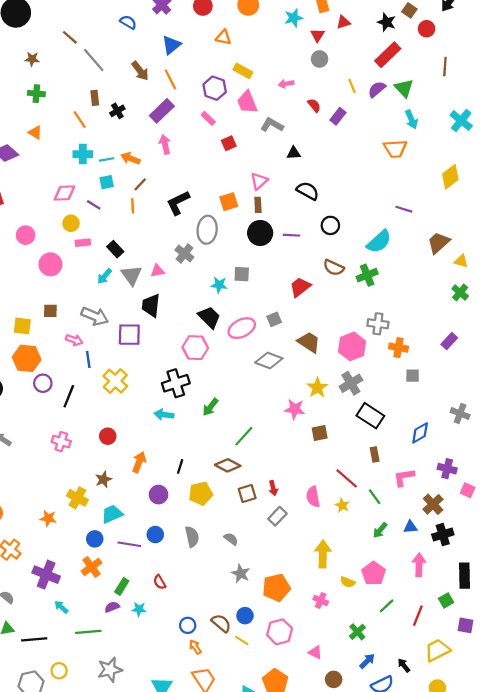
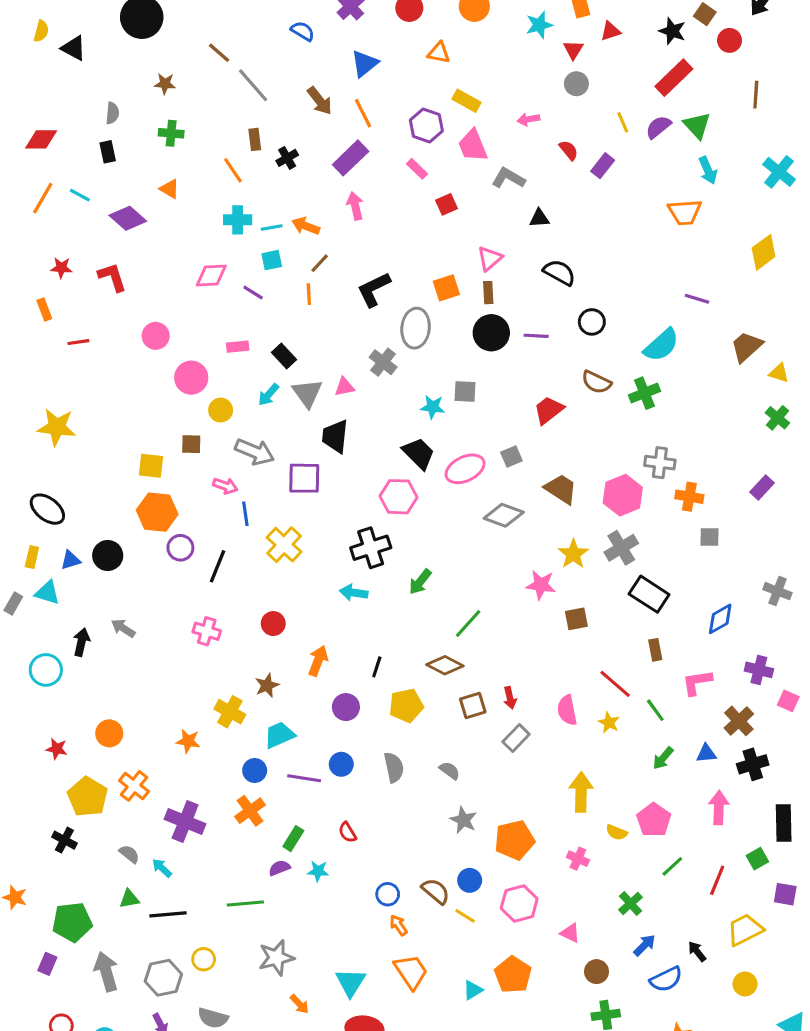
yellow circle: (71, 223) -> (221, 410), moved
cyan arrow: (61, 607) -> (162, 868), moved

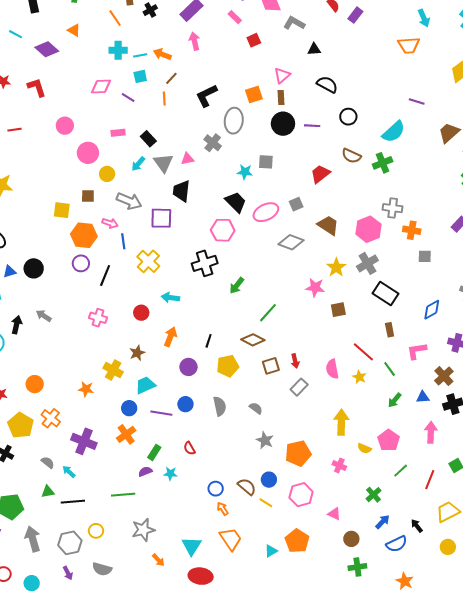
orange hexagon: (157, 512) -> (84, 235), moved
cyan arrow: (354, 593) -> (170, 298), moved

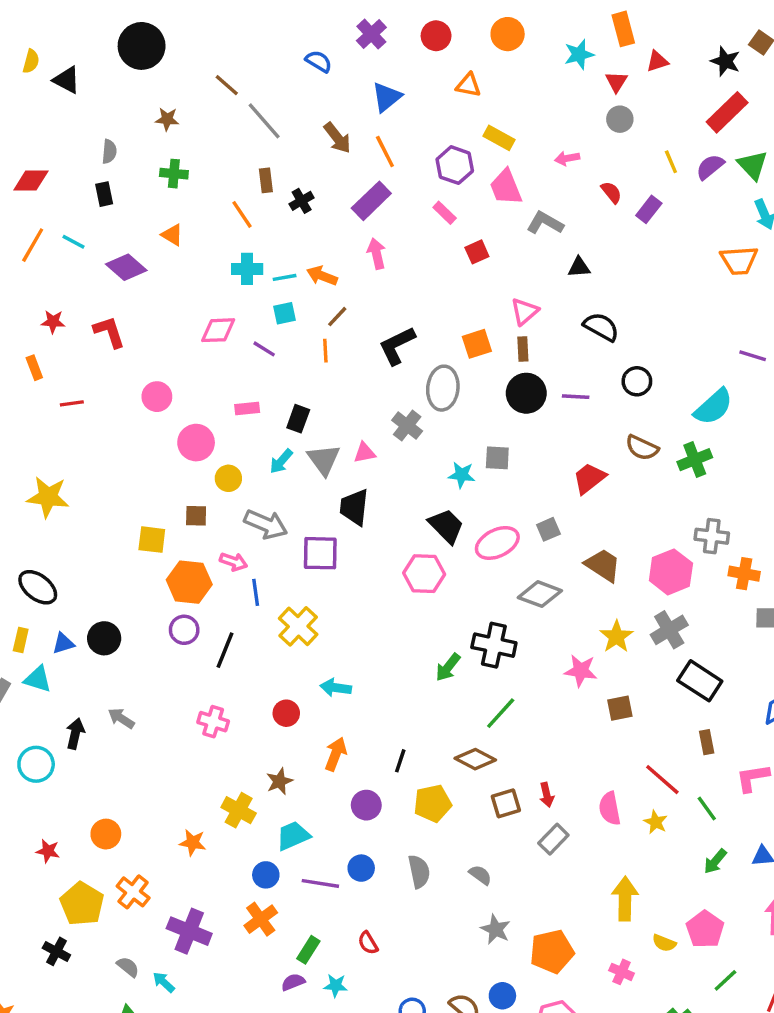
black rectangle: (148, 139) -> (298, 419), turned 63
black cross: (205, 263) -> (494, 645), moved, turned 30

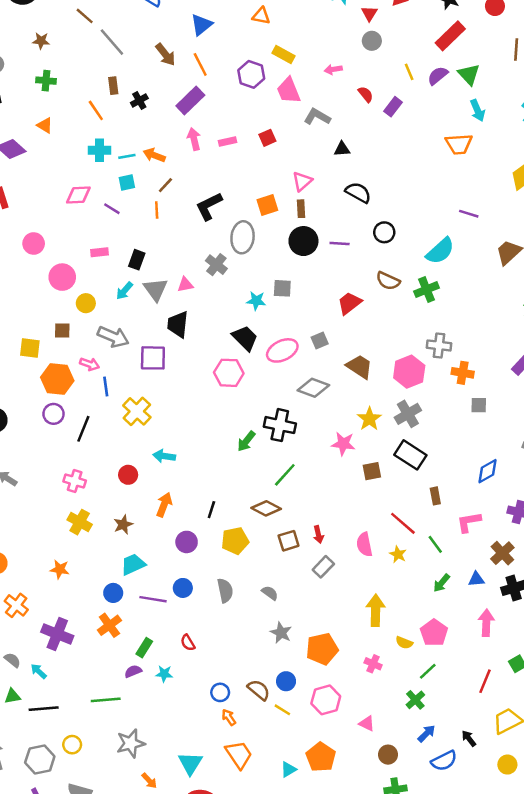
pink rectangle: (445, 213) -> (228, 142), moved, turned -56
black rectangle: (700, 681) -> (410, 455), moved
yellow cross: (239, 810) -> (80, 522), moved
green line: (725, 980) -> (428, 671), moved

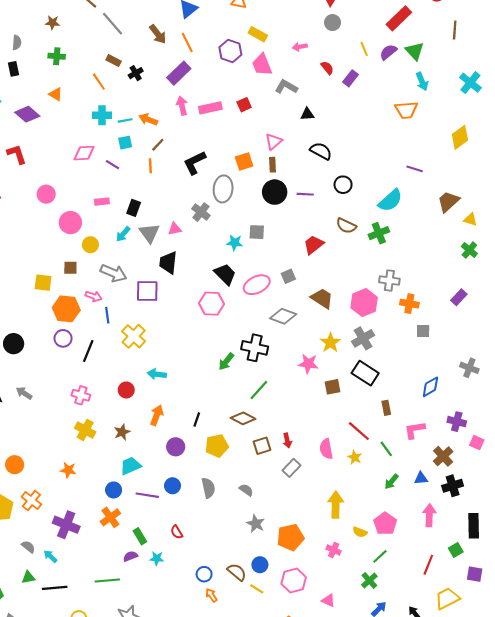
brown rectangle: (113, 86) -> (114, 60), turned -56
pink rectangle: (228, 142) -> (210, 108), size x1.5
green rectangle: (144, 648) -> (140, 536), turned -63

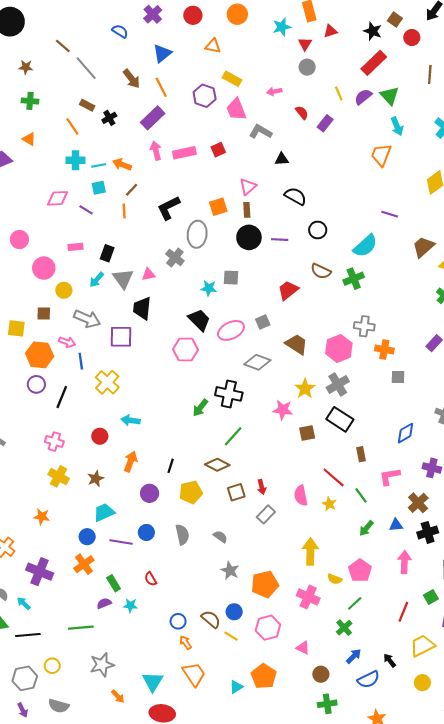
orange trapezoid: (406, 110) -> (381, 155), turned 115
pink cross: (334, 550) -> (308, 597), size x1.5

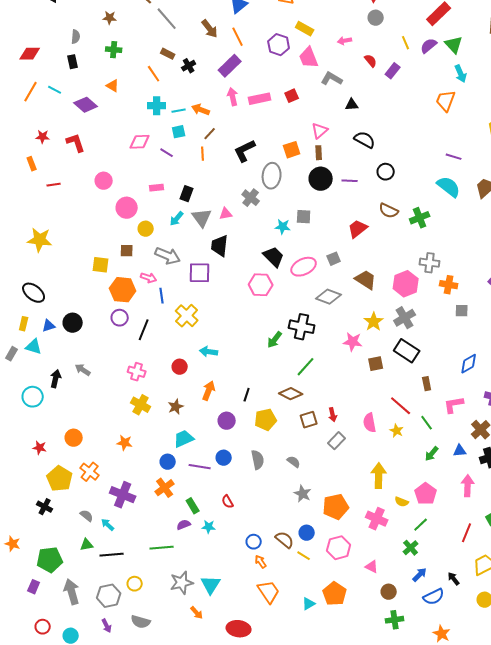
cyan semicircle: (365, 246) -> (449, 187), moved, turned -100
cyan triangle: (153, 682) -> (211, 585), moved

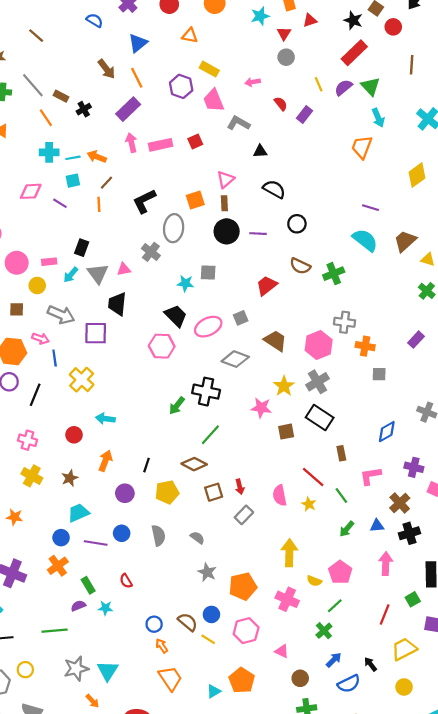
gray line: (167, 19) -> (33, 85), moved
pink rectangle: (157, 188) -> (49, 262), moved

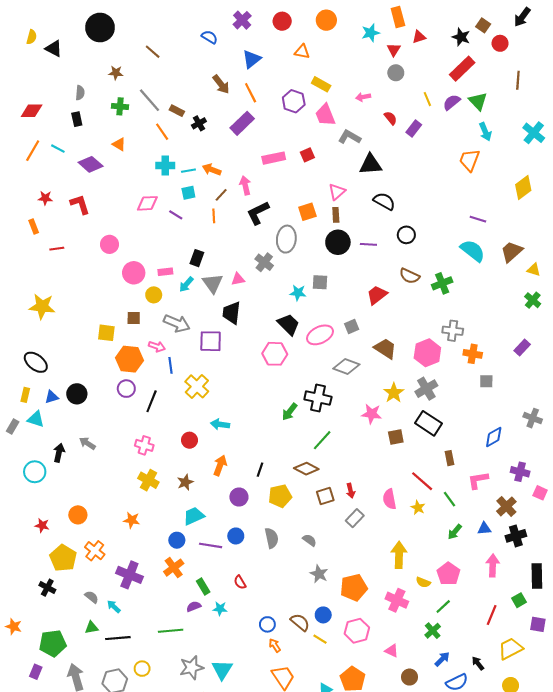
pink arrow: (131, 143) -> (245, 185), moved
black triangle: (260, 151) -> (371, 164), size x1.6

